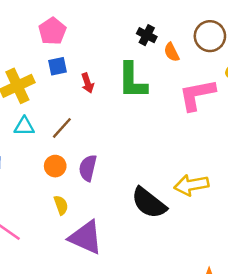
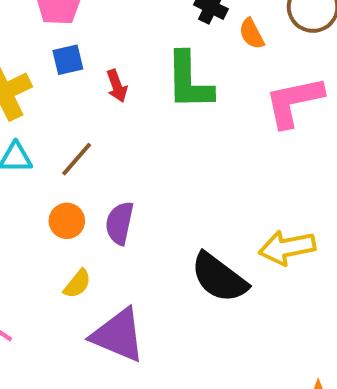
yellow semicircle: (61, 205) -> (77, 284), turned 60

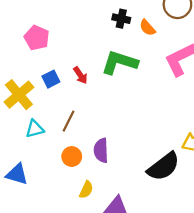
blue square: (68, 60) -> (51, 79), moved
green L-shape: (189, 81) -> (120, 62), turned 123
black semicircle: (219, 278) -> (163, 167), turned -60

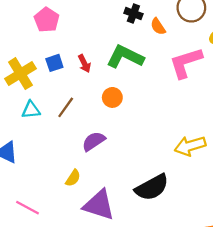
purple semicircle: (101, 150) -> (94, 141), turned 50
orange circle: (72, 157) -> (112, 97), moved
black semicircle: (163, 167) -> (152, 187), moved

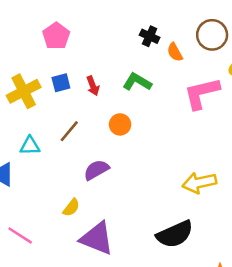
green L-shape: (125, 57) -> (137, 82), size x0.7
cyan triangle: (31, 110) -> (30, 146), moved
black semicircle: (152, 187) -> (175, 234), moved

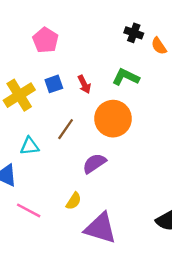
orange circle: (120, 124) -> (113, 119), size x1.8
pink line: (20, 235) -> (29, 210), moved

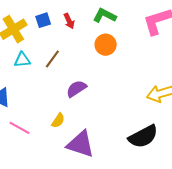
orange circle: (113, 119) -> (106, 45), moved, size x0.7
cyan triangle: (30, 146) -> (22, 60), moved

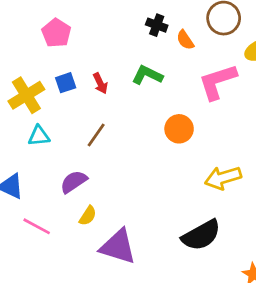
orange circle: (106, 45) -> (179, 129), moved
brown line: (52, 59) -> (96, 135), moved
purple semicircle: (76, 89) -> (74, 182), moved

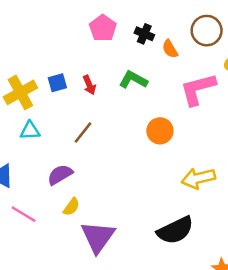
pink pentagon: (56, 33) -> (103, 28), moved
purple triangle: (118, 247) -> (98, 237), turned 45

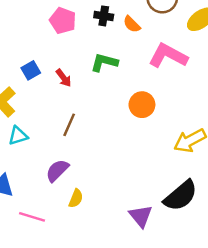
blue square: (57, 83) -> (31, 70), moved
pink L-shape: (198, 89) -> (168, 56), turned 57
purple triangle: (98, 237) -> (141, 216), moved, size x0.7

